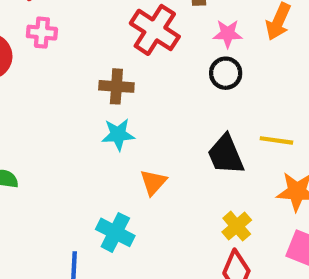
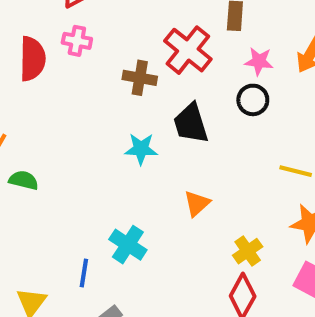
brown cross: (116, 86) -> (140, 78), moved
black trapezoid: (226, 155) -> (191, 123), moved
orange triangle: (153, 182) -> (197, 203), moved

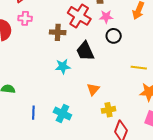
pink star: (259, 61) -> (106, 17), moved
yellow cross: (248, 251) -> (109, 110), moved, turned 32
blue line: (84, 273) -> (33, 113), moved

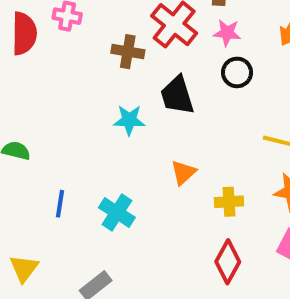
yellow cross: (109, 110) -> (229, 202), moved

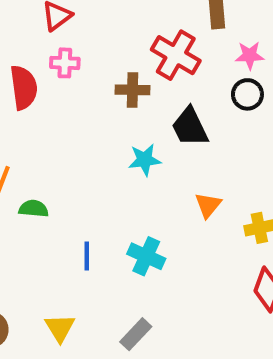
pink star: (227, 33) -> (250, 55), moved

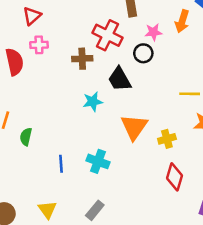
black circle: (247, 94) -> (143, 53), moved
orange triangle: (208, 205) -> (134, 127), size x1.6
green semicircle: (34, 209) -> (26, 137), turned -78

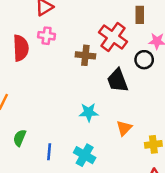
cyan star: (93, 102) -> (89, 112), moved
orange triangle: (134, 127) -> (124, 128), size x0.6
green semicircle: (26, 137) -> (20, 138), moved

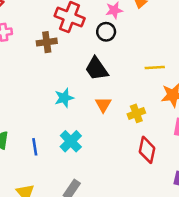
black trapezoid: (118, 81) -> (96, 69), moved
cyan cross: (85, 155) -> (71, 141), turned 30

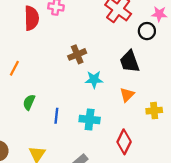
brown cross: (47, 42) -> (77, 54), moved, turned -30
cyan cross: (71, 141) -> (90, 119), turned 36
red diamond: (147, 150) -> (124, 142), moved

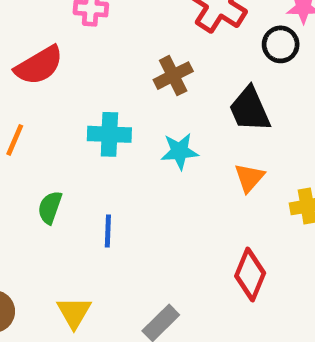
red semicircle: (32, 18) -> (39, 65), moved, turned 65
brown cross: (77, 54) -> (173, 76), moved
cyan cross: (90, 119) -> (109, 134), moved

